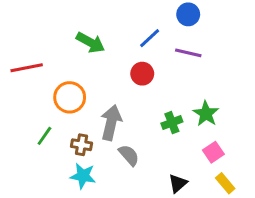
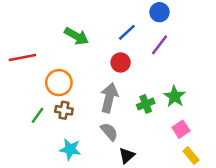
purple line: (188, 53) -> (160, 45), turned -65
gray arrow: (111, 123) -> (109, 98), moved
brown cross: (81, 145) -> (64, 110), moved
black triangle: (178, 183) -> (127, 156), moved

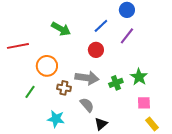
gray arrow: (109, 98) -> (87, 78), turned 85
brown cross: (64, 110) -> (64, 88), moved
pink square: (181, 129) -> (144, 103), turned 32

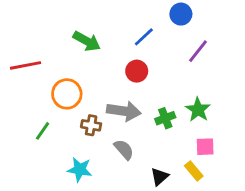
purple line: (127, 36) -> (198, 51), moved
black triangle: (101, 124) -> (160, 177), moved
yellow rectangle: (152, 124) -> (194, 171), moved

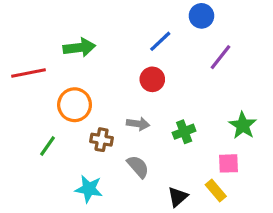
green arrow: (87, 41) -> (79, 48), moved, turned -36
green star: (198, 110) -> (243, 125), moved
gray arrow: (124, 111) -> (138, 124), size x0.6

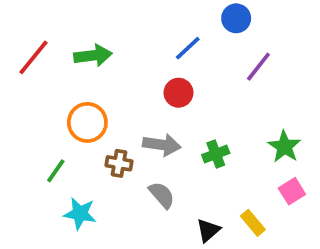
red line: (29, 73) -> (33, 57), moved, turned -40
gray arrow: (138, 124) -> (162, 145), size x1.4
pink square: (228, 163) -> (292, 191), moved, turned -30
cyan star: (89, 189) -> (80, 214), moved

